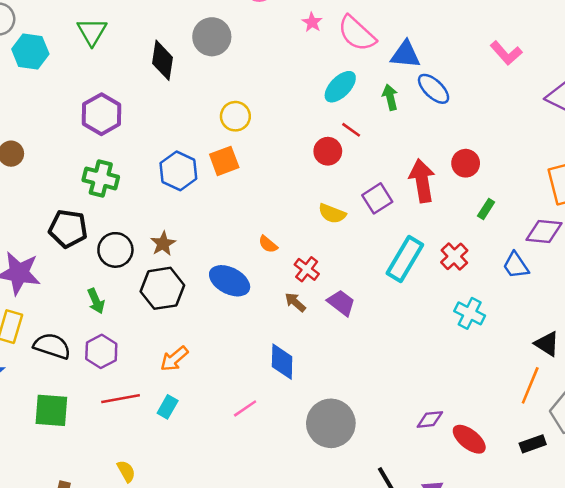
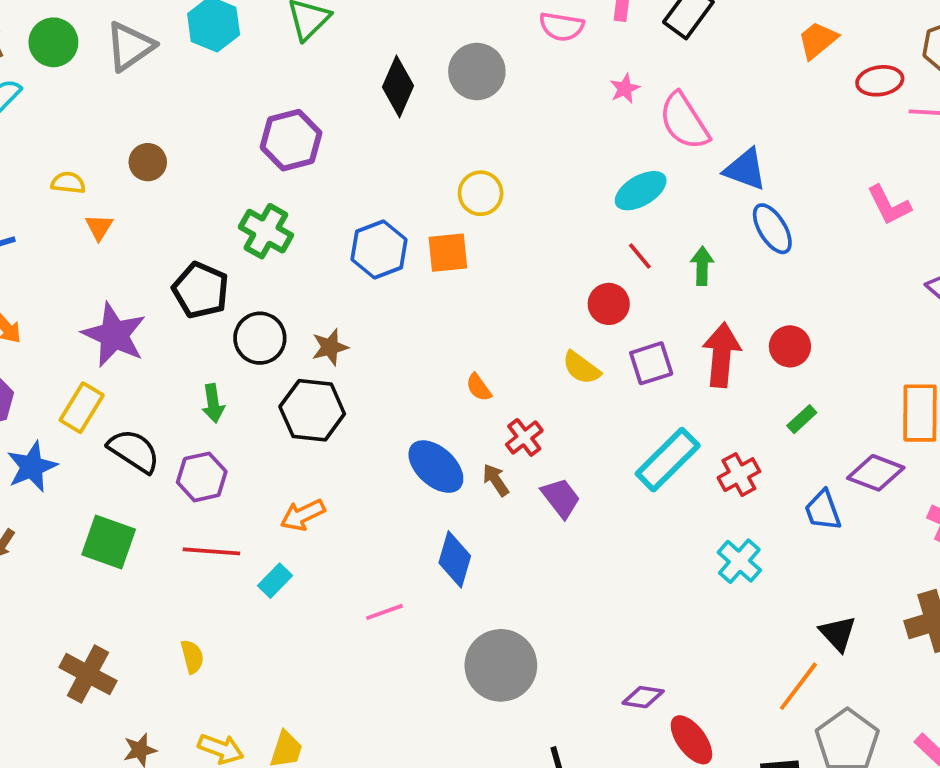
green arrow: (390, 97) -> (702, 266), moved
red circle: (328, 151) -> (609, 304), moved
blue ellipse: (230, 281) -> (436, 467), moved

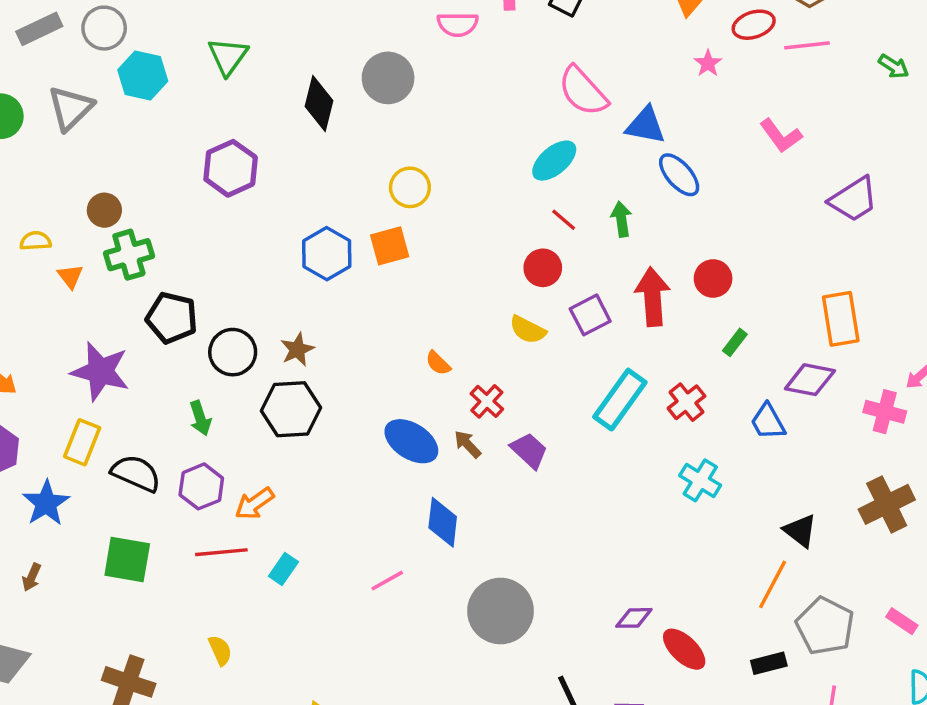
pink star: (625, 89) -> (708, 63), moved
green cross: (266, 231) -> (129, 255), moved, turned -36
orange arrow: (303, 515) -> (255, 504), moved

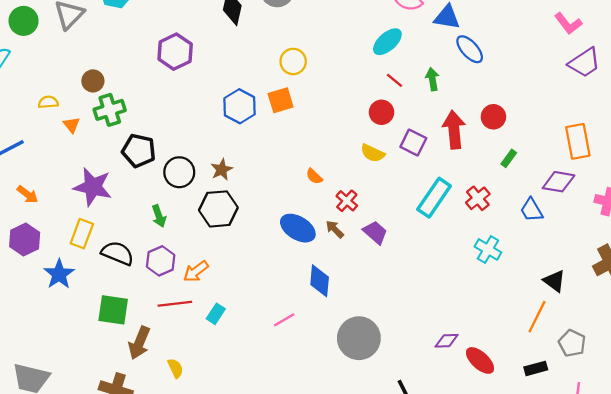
pink L-shape: (781, 136) -> (568, 23), moved
purple square: (590, 315) -> (413, 143), turned -35
brown arrow: (32, 577) -> (139, 343), moved, size x1.8
gray pentagon: (825, 626) -> (572, 343), size x0.7

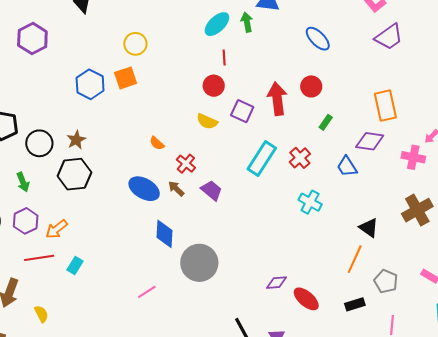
blue ellipse: (470, 49) -> (318, 39), moved
green arrow: (432, 79) -> (247, 22), moved
red line: (394, 80) -> (224, 58), turned 49
pink line: (284, 320) -> (147, 292), moved
gray circle: (359, 338) -> (199, 263), moved

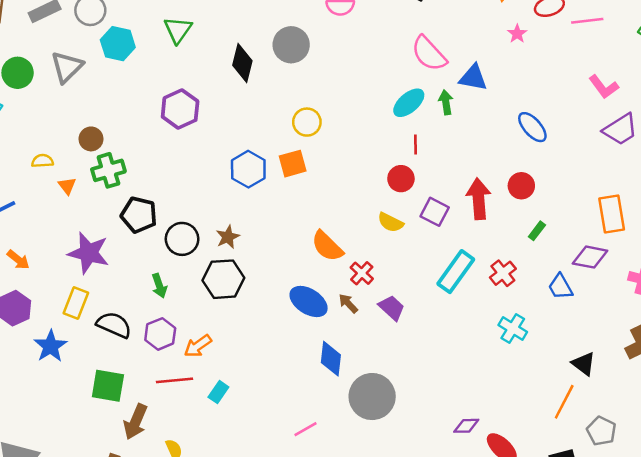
orange semicircle: (157, 143) -> (327, 246), size x1.8

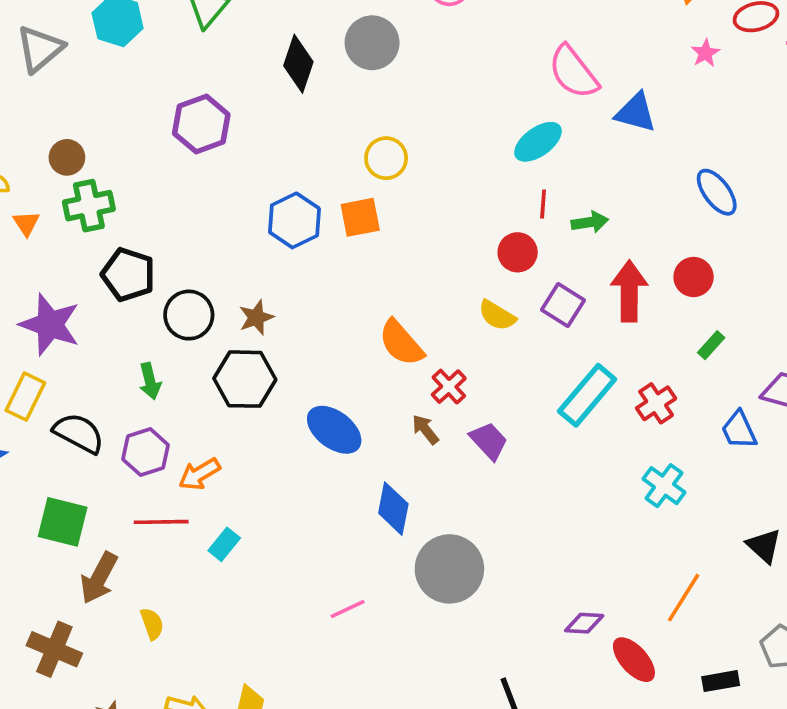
green arrow: (446, 102) -> (590, 222), moved, turned 85
blue ellipse: (309, 301) -> (334, 430), moved
orange line: (564, 402) -> (684, 598), moved

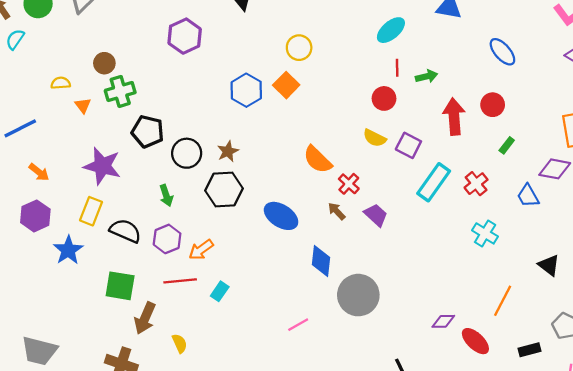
orange square: (360, 217) -> (286, 85), turned -30
purple square: (563, 305) -> (408, 145), moved

